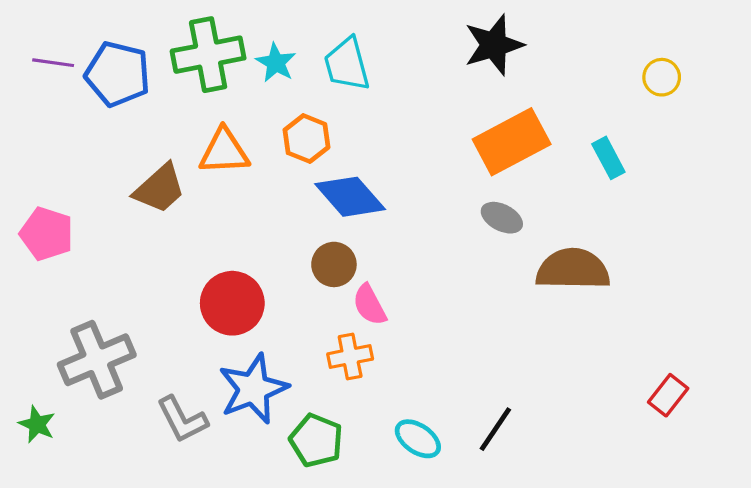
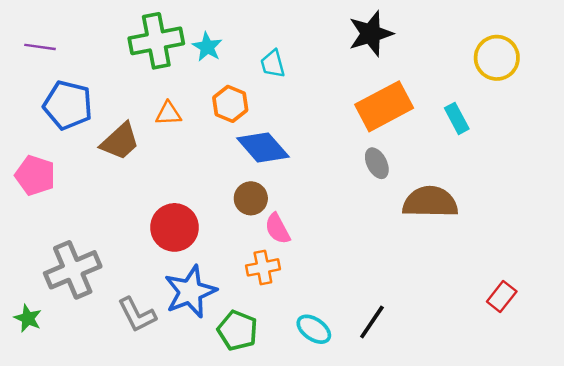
cyan trapezoid: (347, 64) -> (273, 64), moved, size x0.7
blue pentagon: (118, 74) -> (68, 105), moved
yellow circle: (662, 77) -> (497, 58), size x1.6
orange triangle: (224, 151) -> (168, 114), size x0.7
gray ellipse: (502, 218) -> (377, 163), turned 36

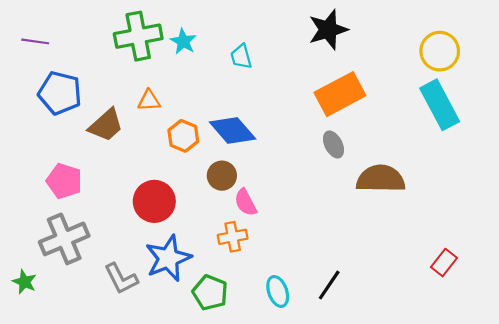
orange hexagon: (230, 104) -> (183, 136), moved
cyan rectangle: (457, 118) -> (440, 105), moved, size x1.8
pink pentagon: (35, 175) -> (64, 181), moved
cyan ellipse: (314, 329) -> (278, 291), turned 36

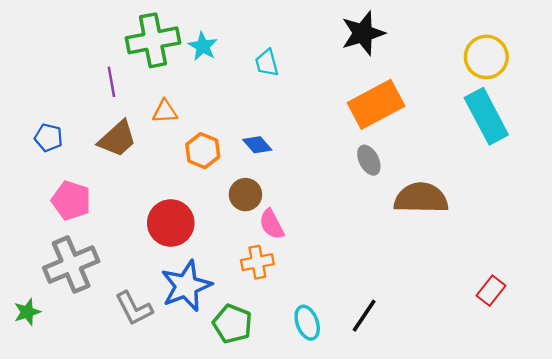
purple line: (35, 41) -> (111, 82), moved, turned 72
blue pentagon: (60, 93) -> (49, 138), moved, size x0.6
blue diamond: (233, 131) -> (257, 145), size x0.6
green star: (24, 282) -> (27, 312), turned 30

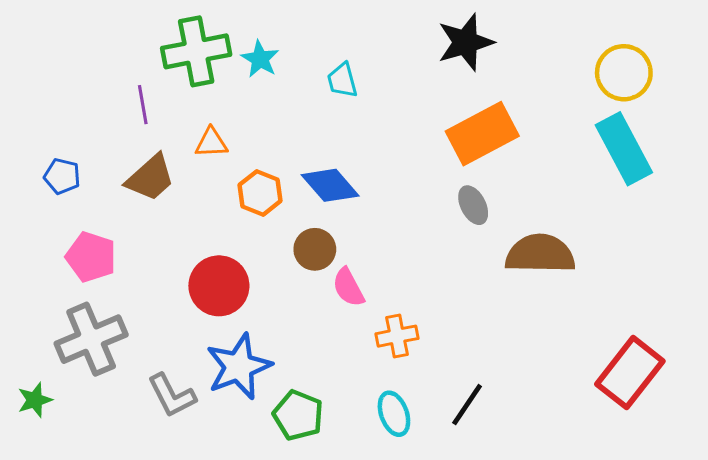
blue diamond: (257, 145) -> (330, 185), size x1.5
orange cross: (257, 262) -> (397, 336), moved
red rectangle: (491, 291) -> (630, 373), size x1.8

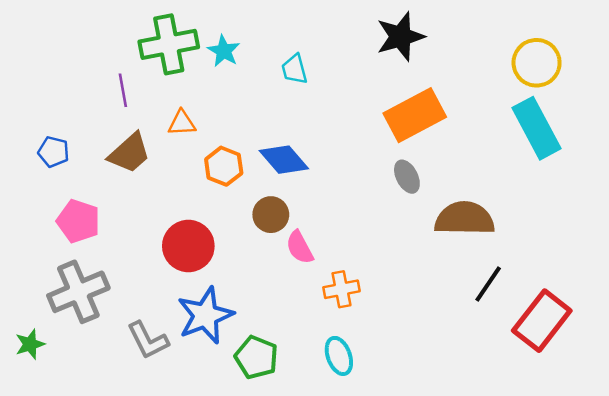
black line: (467, 405) -> (488, 284), moved

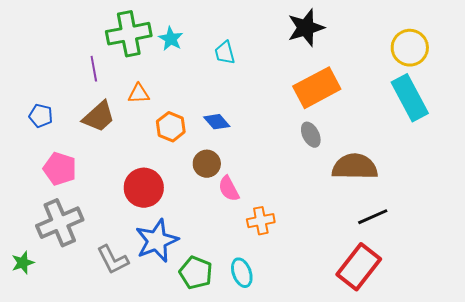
blue diamond: (284, 160) -> (217, 122), size x0.7
black line: (488, 284) -> (373, 217), turned 32
red rectangle: (542, 321) -> (359, 267), moved
cyan ellipse: (339, 356) -> (242, 273), moved

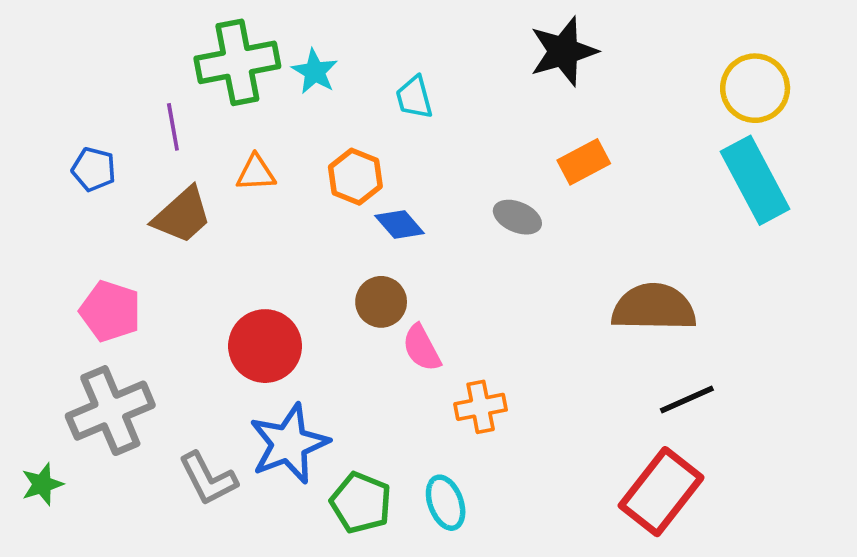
orange rectangle: (317, 88) -> (584, 162), size x0.6
blue pentagon: (41, 116) -> (94, 169), moved
orange hexagon: (171, 127) -> (355, 177), moved
gray ellipse: (311, 135) -> (517, 217), moved, turned -40

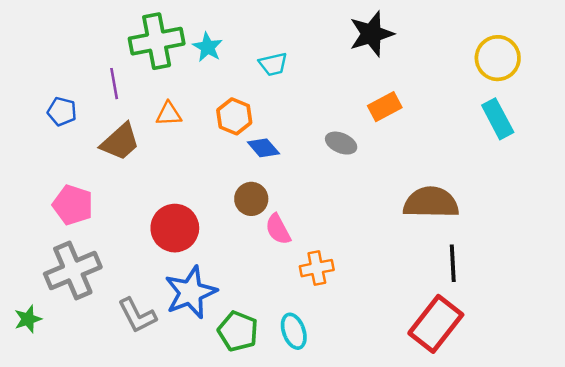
cyan trapezoid: (414, 97) -> (273, 64), turned -88
cyan rectangle: (755, 180) -> (498, 119), size x0.7
black line: (687, 399) -> (453, 263), turned -69

